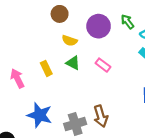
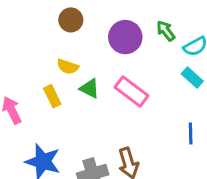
yellow semicircle: (70, 41) -> (68, 67), moved
pink rectangle: (103, 65) -> (132, 92), size x1.5

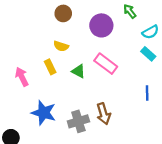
green arrow: (166, 31) -> (130, 11), moved
green triangle: (89, 88) -> (78, 71), moved

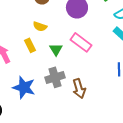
green triangle: (78, 71) -> (56, 49), turned 32
gray cross: (78, 121) -> (55, 77), moved

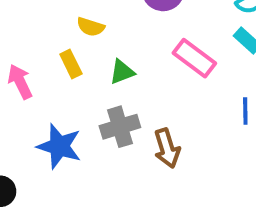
pink rectangle: (81, 42) -> (194, 58), moved
green triangle: (56, 49) -> (122, 72), turned 40

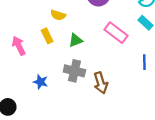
gray cross: (120, 127) -> (74, 71), turned 30
blue star: (59, 146) -> (41, 82), size x0.6

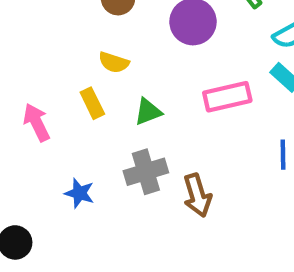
pink rectangle: (116, 33) -> (227, 97), turned -50
gray cross: (74, 71) -> (146, 172), turned -30

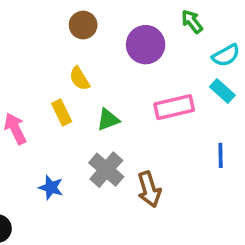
yellow semicircle: (114, 62) -> (80, 79), turned 40
gray cross: (146, 172) -> (106, 170), turned -32

